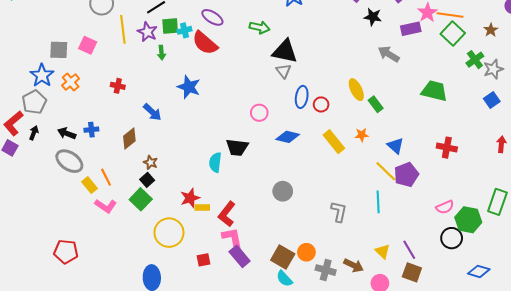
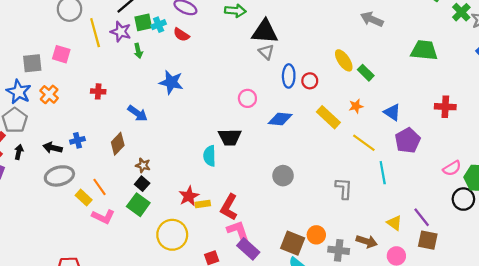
red semicircle: (205, 43) -> (181, 35), size x0.6
gray ellipse: (69, 161) -> (59, 176), turned -40
yellow line: (386, 171) -> (364, 143), moved

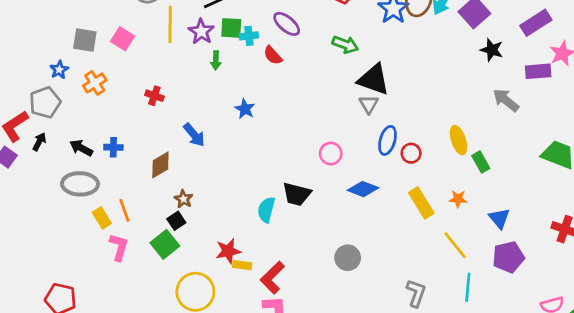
blue star: (171, 82) -> (245, 109), size x0.7
blue star: (19, 92) -> (59, 70), size x0.6
pink L-shape: (103, 217) -> (119, 247), turned -115

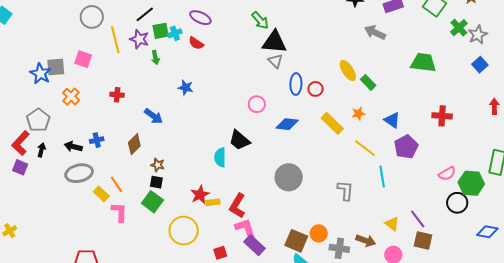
green arrow: (345, 45) -> (260, 20), moved, turned 42
blue star: (59, 70) -> (40, 74), moved, size x1.5
black trapezoid: (297, 194) -> (239, 140), turned 40
black square: (176, 221) -> (156, 182), turned -32
gray circle: (348, 258) -> (289, 177), size x1.4

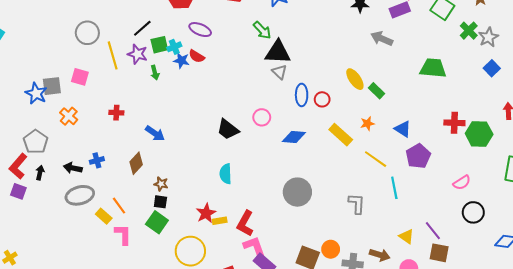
blue star: (186, 88) -> (181, 60), moved
black trapezoid: (239, 140) -> (228, 129), moved
green hexagon: (471, 183) -> (479, 134), moved

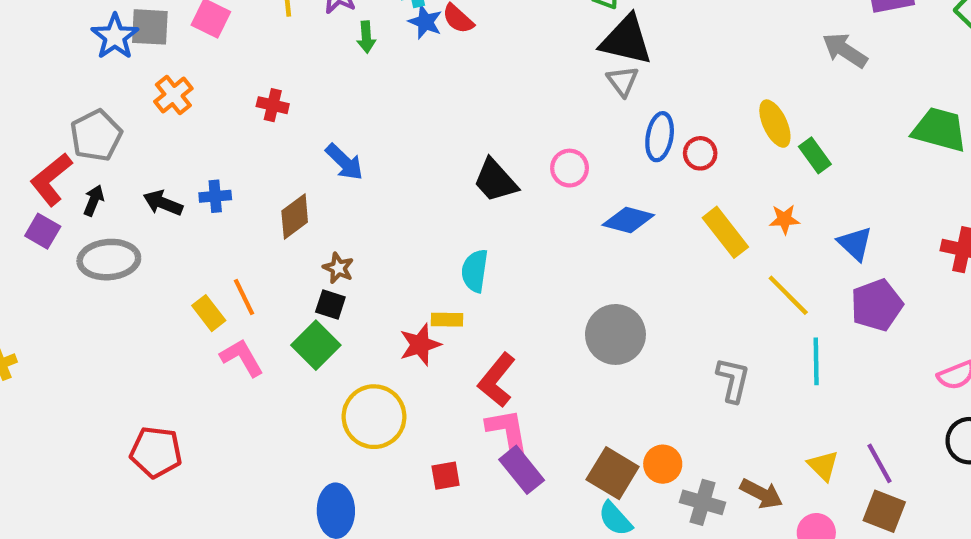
gray ellipse: (80, 195) -> (109, 260), moved
yellow rectangle: (220, 221) -> (447, 320), moved
pink L-shape: (123, 234) -> (242, 358), turned -40

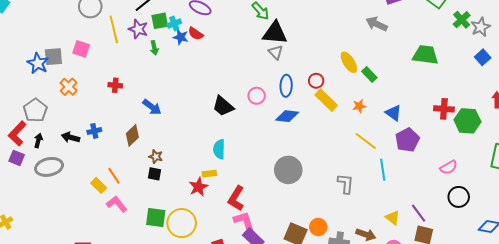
blue ellipse: (660, 137) -> (286, 86), moved
yellow rectangle: (725, 232) -> (326, 100), moved
green square: (316, 345) -> (156, 217), moved, turned -30

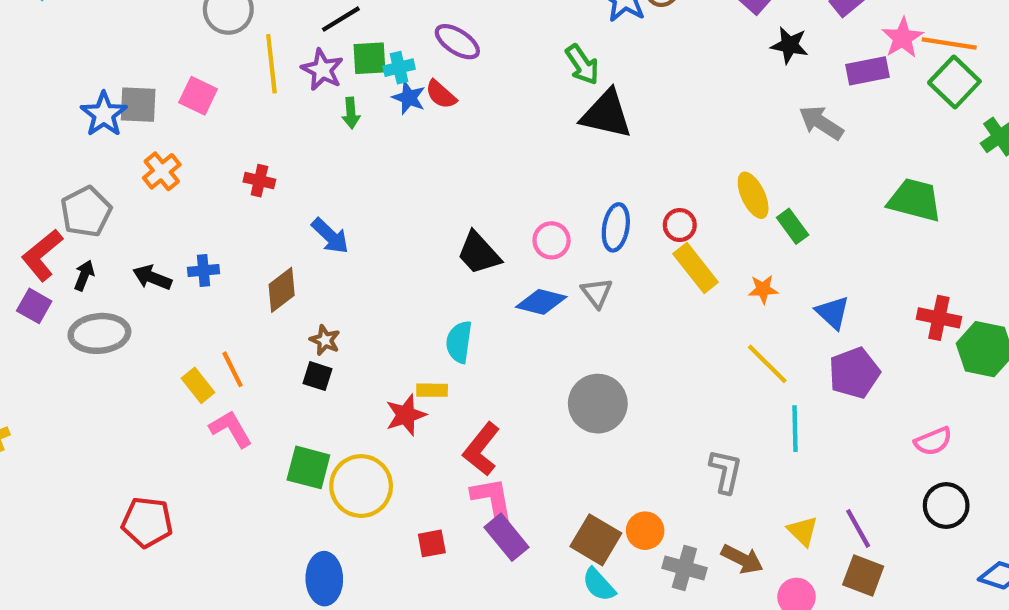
gray triangle: (276, 52) -> (597, 293), moved
blue diamond: (287, 116) -> (541, 302), moved
gray L-shape: (346, 184) -> (726, 471), moved

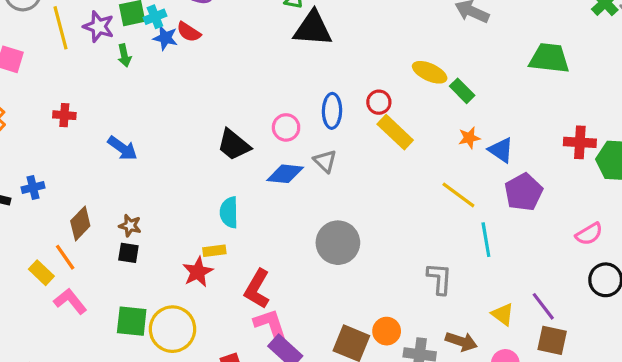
yellow ellipse: (753, 195) -> (430, 72), turned -32
orange star: (763, 289) -> (469, 138), moved
brown diamond: (282, 290) -> (80, 223), moved

